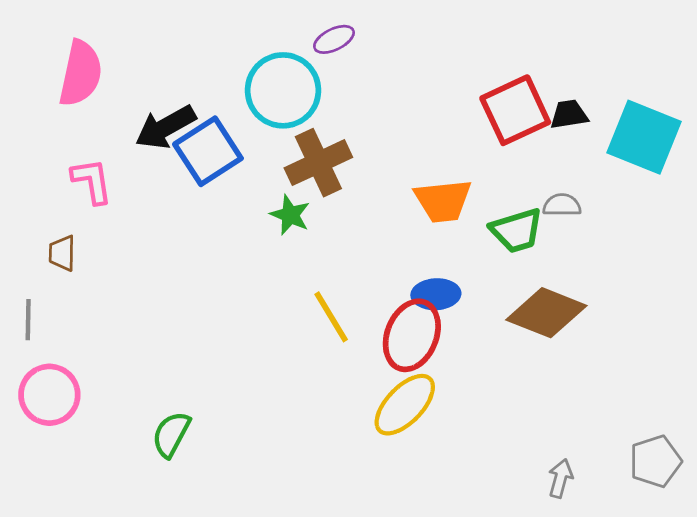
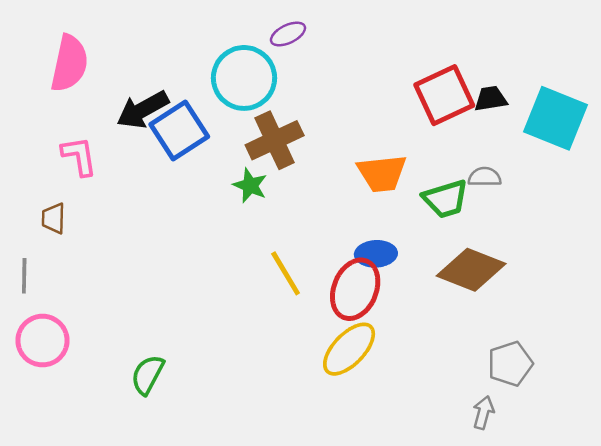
gray pentagon: (655, 461) -> (510, 364), moved

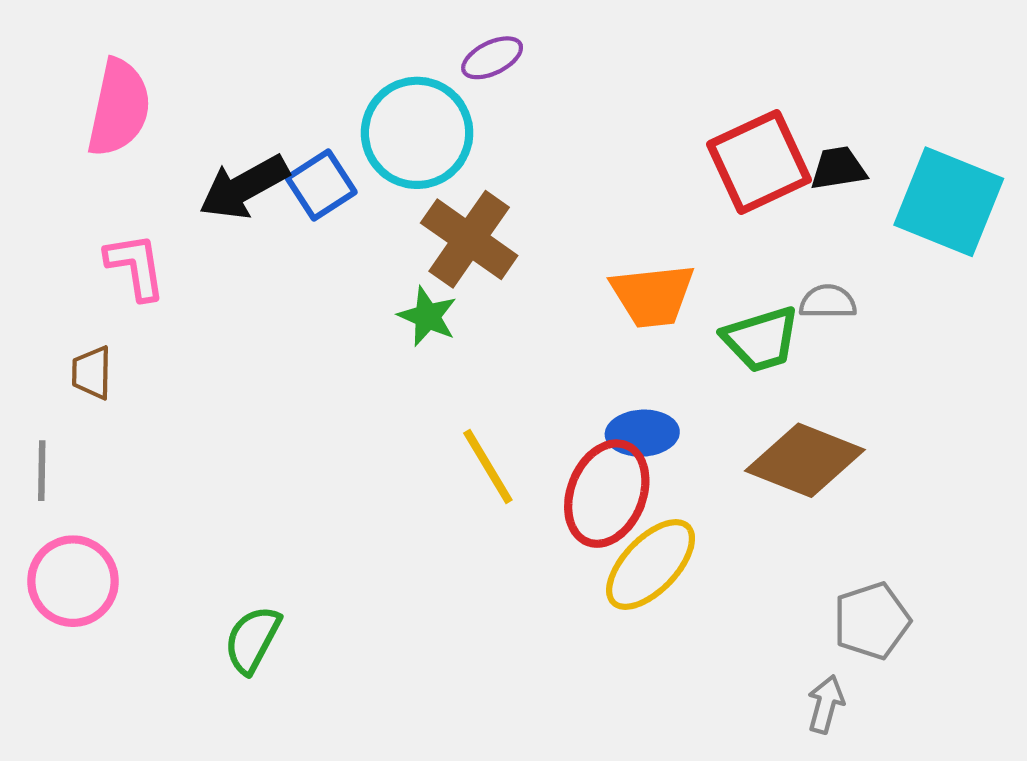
blue square: (179, 130) -> (321, 185), moved, size x0.7
brown cross: (275, 140) -> (469, 239), turned -30
yellow ellipse: (349, 349) -> (651, 564), moved

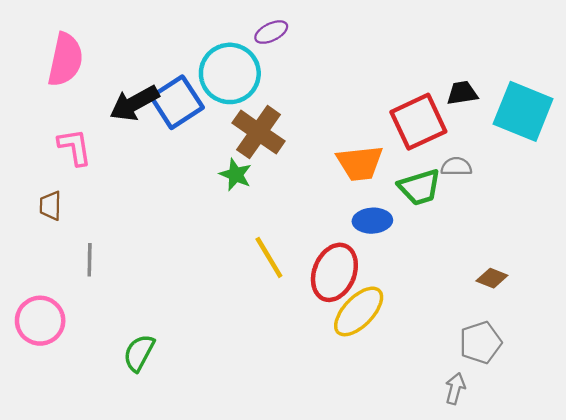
red square: (759, 162) -> (418, 122), moved
blue square: (321, 185) -> (177, 102), size x1.4
blue ellipse: (642, 433) -> (372, 221), moved
brown diamond: (805, 460) -> (492, 278), moved, size x0.5
gray line: (42, 471) -> (90, 260), moved

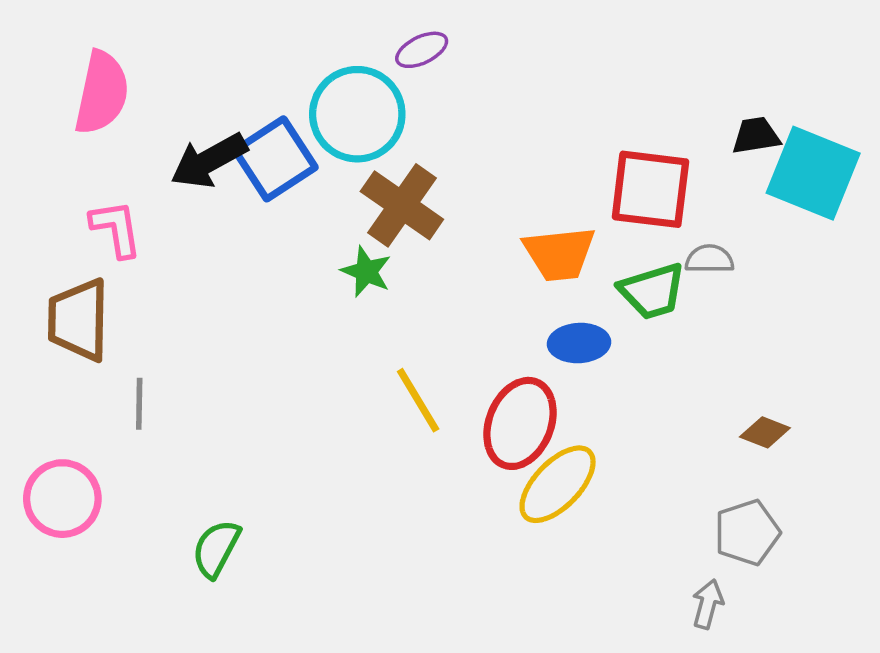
black trapezoid: (462, 93) -> (756, 136), moved
red square: (418, 122) -> (650, 189), turned 32
brown trapezoid: (50, 206) -> (78, 320), size x1.8

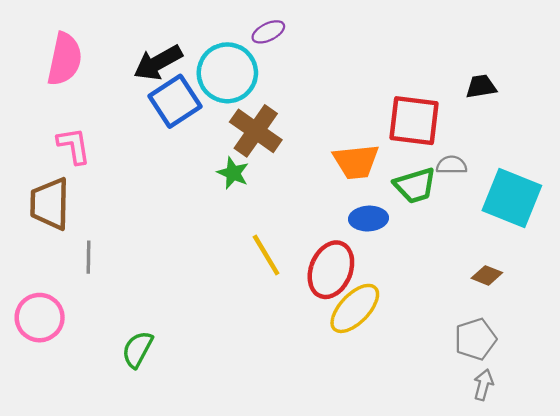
black arrow: (209, 161) -> (158, 63), moved
cyan square: (813, 173) -> (512, 198), moved
gray arrow: (708, 604) -> (483, 385), moved

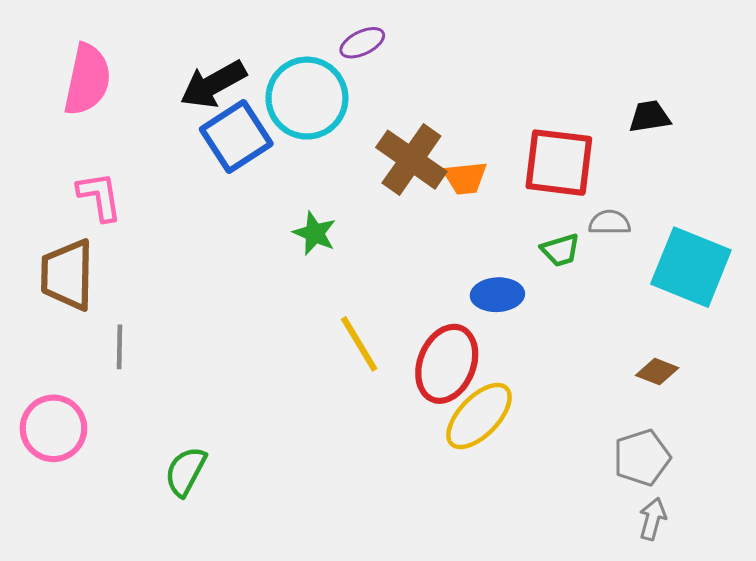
brown cross: (256, 131) -> (411, 160), moved
orange trapezoid: (356, 162) -> (465, 178), moved, size x0.7
green trapezoid: (415, 186) -> (560, 250), size x0.7

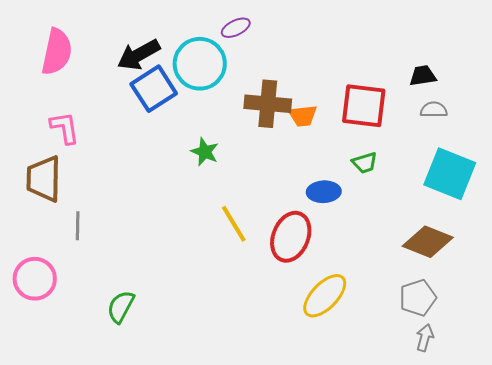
brown cross: (411, 160) -> (268, 104), turned -30
gray semicircle: (610, 222) -> (434, 110), moved
brown diamond: (657, 372) -> (428, 242), size x1.8
yellow ellipse: (479, 416) -> (325, 296), moved

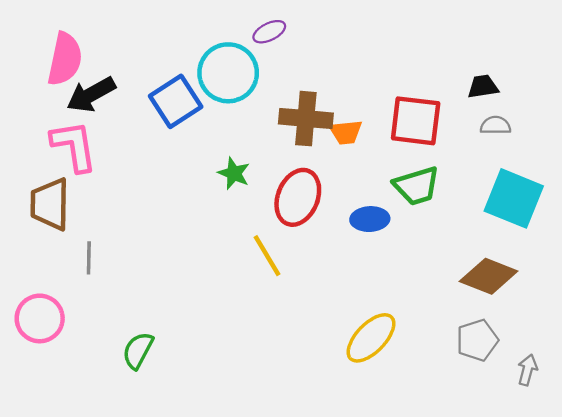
black arrow: (139, 55) -> (91, 95), moved
pink L-shape: (65, 128) -> (74, 146), size x1.4
green trapezoid: (365, 163) -> (417, 186), size x1.6
red ellipse: (291, 237) -> (298, 197), moved
gray arrow: (425, 338) -> (527, 370), moved

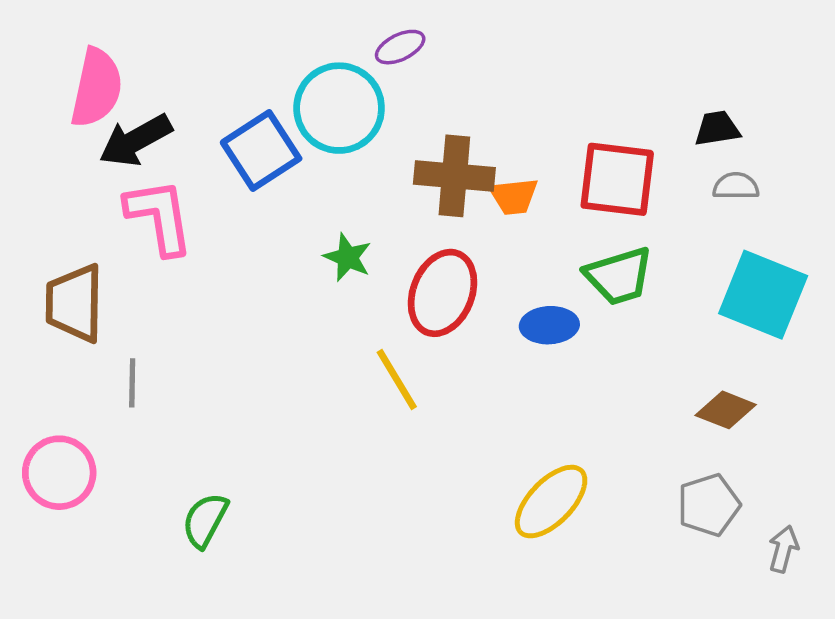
pink L-shape: (74, 146) -> (159, 217), moved
brown diamond: (489, 276) -> (726, 410), size x0.7

